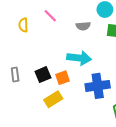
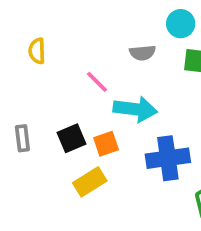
pink line: (50, 16) -> (97, 82), moved

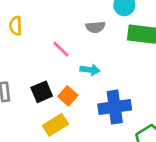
cyan arrow: (135, 109) -> (90, 70), size x0.6
orange square: (106, 144) -> (68, 96), turned -30

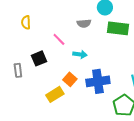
black square: (42, 92) -> (39, 58), moved
orange square: (68, 96) -> (70, 79), moved

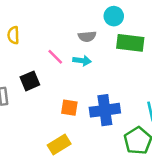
cyan arrow: (80, 54) -> (82, 61), moved
orange square: (70, 79) -> (69, 108), turned -32
yellow rectangle: (55, 94) -> (59, 144), moved

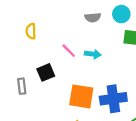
gray semicircle: (87, 36) -> (93, 17), moved
orange square: (69, 108) -> (81, 96), size x1.6

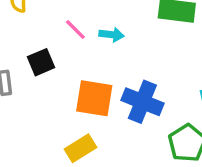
blue cross: (113, 99) -> (142, 102), turned 30

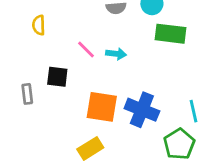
black square: (41, 62) -> (57, 77), turned 30

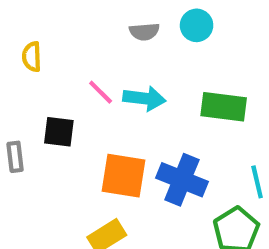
green rectangle: (171, 34) -> (224, 107), moved
cyan arrow: (116, 54) -> (144, 98), size x1.4

